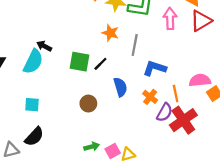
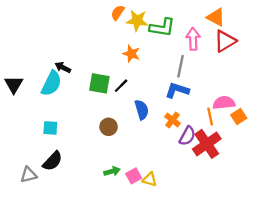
gray line: (135, 45) -> (180, 66), moved
orange line: (176, 94) -> (210, 117), moved
yellow triangle: (128, 154) -> (150, 179), turned 32

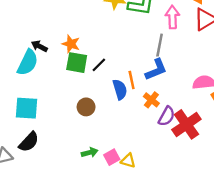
orange star: (131, 54) -> (71, 44), moved
blue L-shape: (177, 90) -> (156, 70), turned 140
orange line: (210, 117) -> (132, 80), moved
cyan square: (50, 128) -> (27, 108), size x1.5

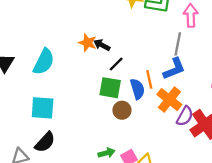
black arrow: (39, 46) -> (102, 45), moved
green square: (77, 63) -> (110, 88), moved
orange cross: (151, 100) -> (169, 100), size x1.5
brown circle: (86, 107) -> (122, 110), moved

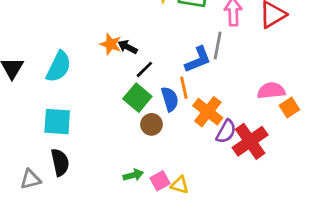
blue L-shape: (174, 69) -> (198, 60), moved
green square: (110, 88) -> (137, 98), turned 30
black semicircle: (45, 142) -> (60, 162), turned -55

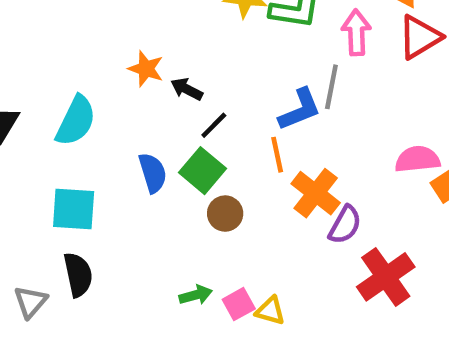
orange star: (111, 44) -> (146, 69), moved
blue semicircle: (170, 99) -> (153, 173), moved
red cross: (250, 141) -> (386, 277), moved
gray triangle: (30, 179) -> (31, 302), turned -35

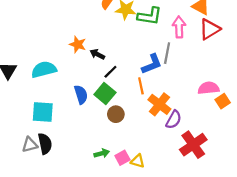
cyan semicircle: (76, 121) -> (44, 69), turned -130
gray triangle: (31, 302) -> (30, 145), moved, turned 35

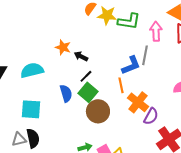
black line: (110, 72) -> (86, 76), moved
brown circle: (116, 114) -> (98, 111), size x1.5

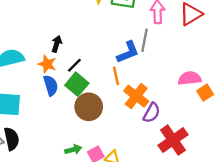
orange star: (63, 47) -> (47, 64), moved
black arrow: (81, 56) -> (57, 44), moved, turned 80

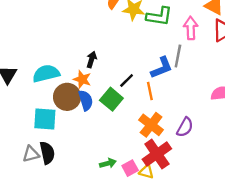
black line: (74, 65) -> (127, 81), moved
orange cross: (136, 96) -> (151, 125), moved
brown circle: (89, 107) -> (67, 97), moved
red cross: (173, 140) -> (157, 154), moved

